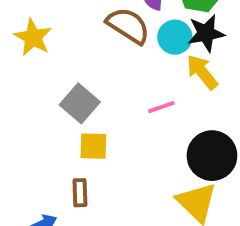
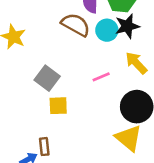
yellow arrow: (202, 72) -> (136, 63), moved
brown rectangle: (80, 193) -> (44, 147), moved

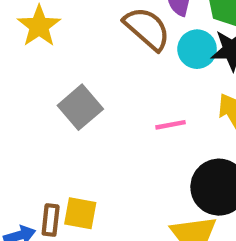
yellow square: (58, 106) -> (80, 213), moved

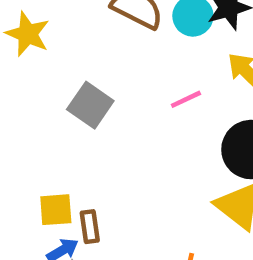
yellow square: (80, 213) -> (56, 210), moved

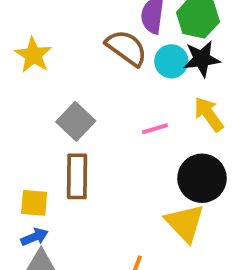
brown rectangle: (90, 227) -> (77, 176), moved, size x1.6

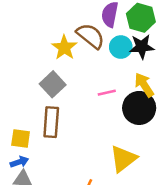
yellow star: (33, 55) -> (64, 48), moved
black circle: (202, 178) -> (139, 108), moved
yellow triangle: (185, 223) -> (123, 159), turned 32

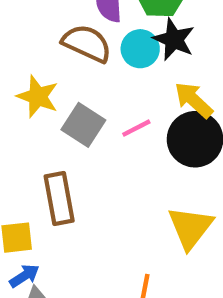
black star: (142, 47) -> (174, 39), turned -30
yellow star: (64, 48) -> (38, 97), moved
gray square: (53, 84) -> (83, 125), moved

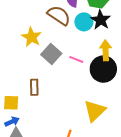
yellow arrow: (194, 100) -> (106, 50), turned 36
pink line: (136, 128) -> (76, 59), turned 40
brown rectangle: (59, 199) -> (34, 87), size x0.7

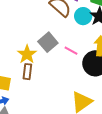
yellow star: (32, 37) -> (27, 54), moved

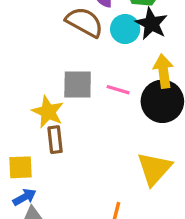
gray square: (48, 42) -> (78, 84), turned -36

